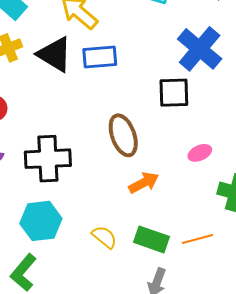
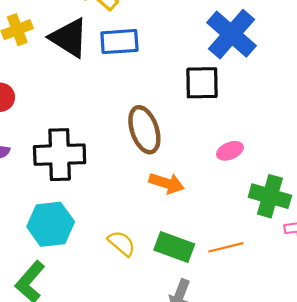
orange arrow: (144, 183) -> (167, 183), turned 44

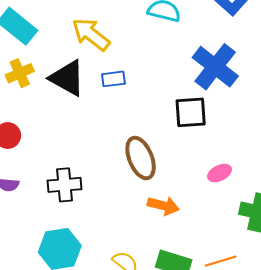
blue rectangle: (119, 42) -> (113, 79), size x0.7
black cross: (60, 155) -> (64, 185), size x0.7

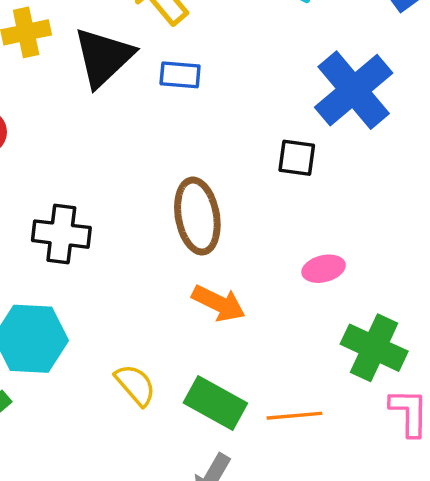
black triangle: (67, 78) -> (103, 57), turned 36
black square: (191, 112) -> (297, 158), size x0.7

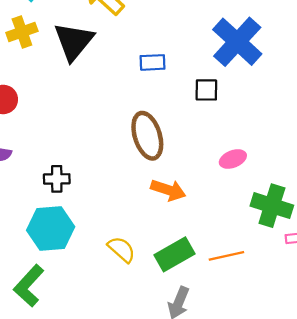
blue rectangle: (180, 75) -> (152, 62), moved
black cross: (61, 234) -> (57, 179), moved, size x0.7
green rectangle: (215, 403) -> (175, 254), turned -51

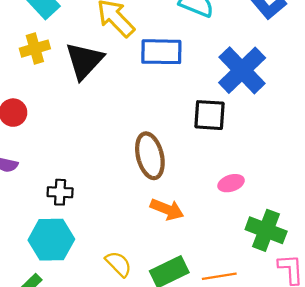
blue rectangle: (152, 62) -> (161, 52), moved, size x1.6
black square: (206, 90) -> (209, 115), size x1.4

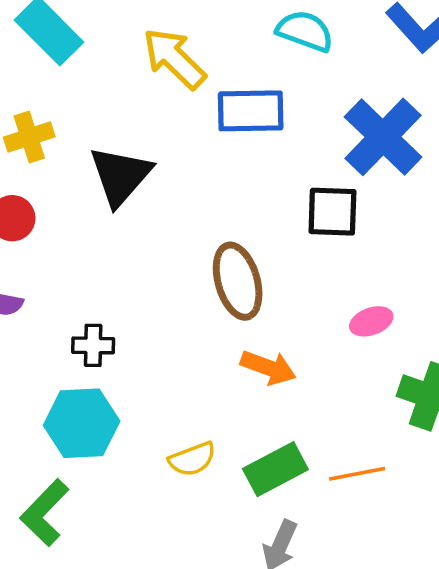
yellow cross: (35, 49) -> (29, 137), moved
black triangle: (84, 61) -> (120, 176), moved
yellow semicircle: (119, 264) -> (192, 459), turned 116

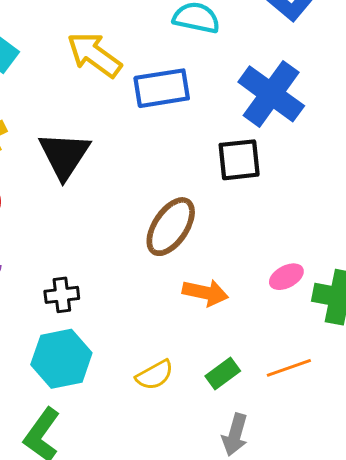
brown ellipse: (238, 281) -> (171, 227), turned 58
pink ellipse: (371, 321) -> (286, 277), moved
green rectangle: (275, 469) -> (223, 374), size x0.7

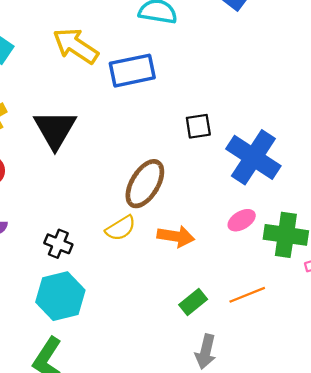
blue cross: (271, 94) -> (253, 157), moved
black square: (239, 160) -> (198, 126), size x0.7
black cross: (62, 295) -> (58, 244), turned 32
yellow semicircle: (155, 375) -> (121, 228), moved

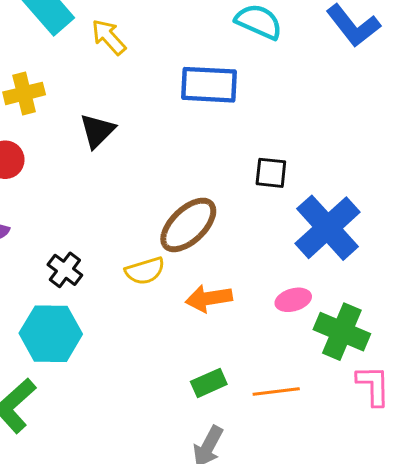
yellow arrow: (76, 46) -> (109, 37), moved, size x0.7
black triangle: (55, 129) -> (97, 131), size x0.7
orange arrow: (176, 236) -> (209, 298), turned 147

